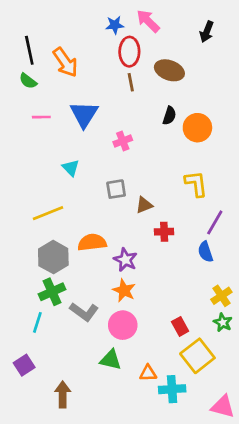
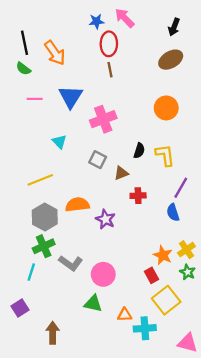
brown ellipse: (169, 70) -> (171, 60), moved, turned -50
black semicircle: (169, 116) -> (139, 151), moved
pink cross: (123, 141) -> (103, 119), size x1.6
gray square: (116, 189) -> (98, 160), turned 36
orange star: (124, 290) -> (163, 255), moved

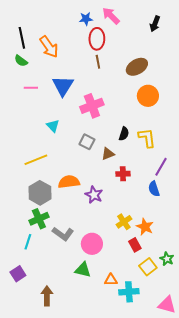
brown ellipse: (171, 60) -> (137, 67), moved
yellow cross: (186, 250) -> (124, 222), moved
green star: (188, 272) -> (167, 259), moved
yellow square: (166, 300) -> (148, 267), size x0.7

